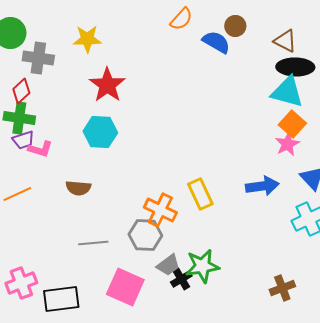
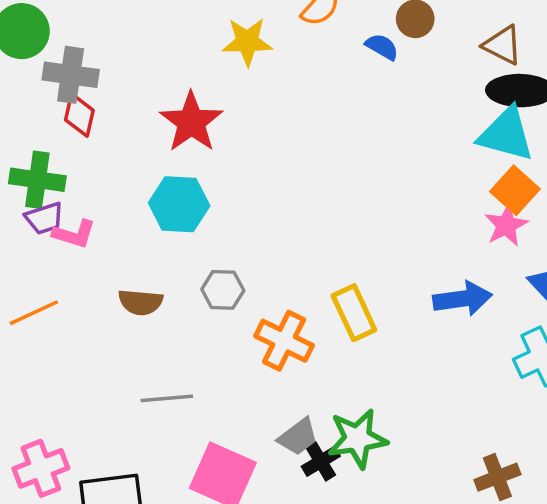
yellow star: (87, 39) -> (247, 42), moved
blue semicircle: (216, 42) -> (382, 47), size x0.7
red diamond: (21, 91) -> (79, 115), moved, turned -35
gray hexagon: (145, 235) -> (223, 290), moved, size x0.7

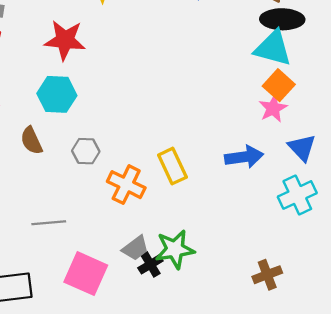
red star: (191, 122) -> (65, 40), turned -30
brown semicircle: (141, 302) -> (31, 141), moved, turned 60

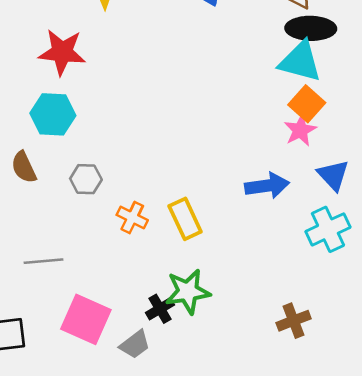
yellow rectangle: (172, 166) -> (185, 219), moved
orange cross: (126, 185) -> (132, 217), size x0.7
gray trapezoid: (135, 248) -> (135, 344), moved

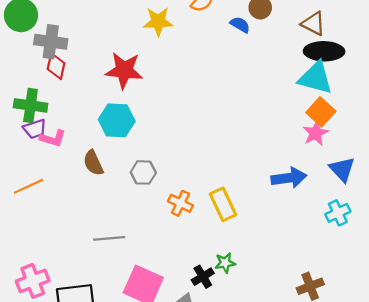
cyan cross: (328, 229) -> (338, 213), size x0.7
green star: (188, 292) -> (225, 263), size x0.6

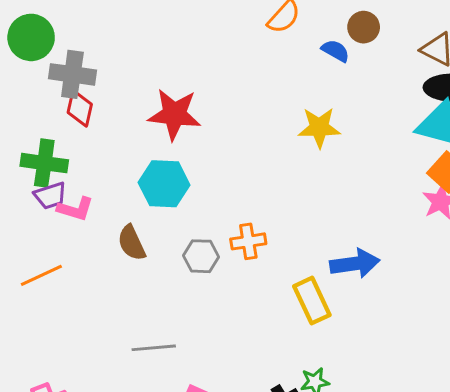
yellow star: (158, 21) -> (319, 128), moved
blue arrow: (289, 178) -> (355, 264), moved
orange cross: (180, 203) -> (248, 241), moved, turned -35

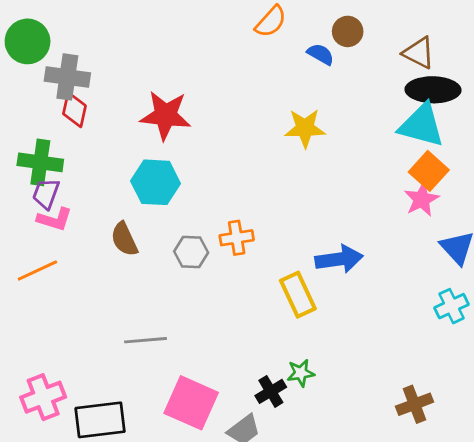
purple trapezoid: (50, 196) -> (46, 194), turned 128
pink L-shape: (75, 209) -> (55, 219), moved

